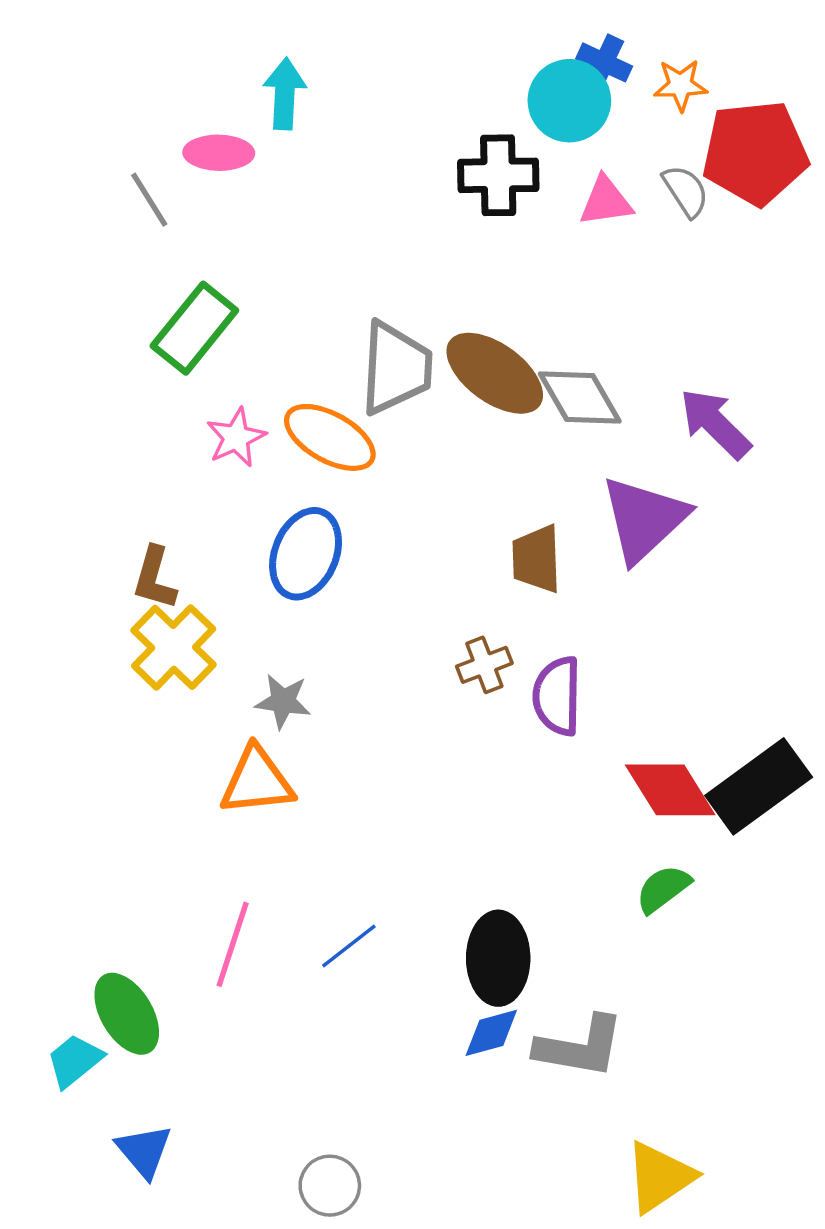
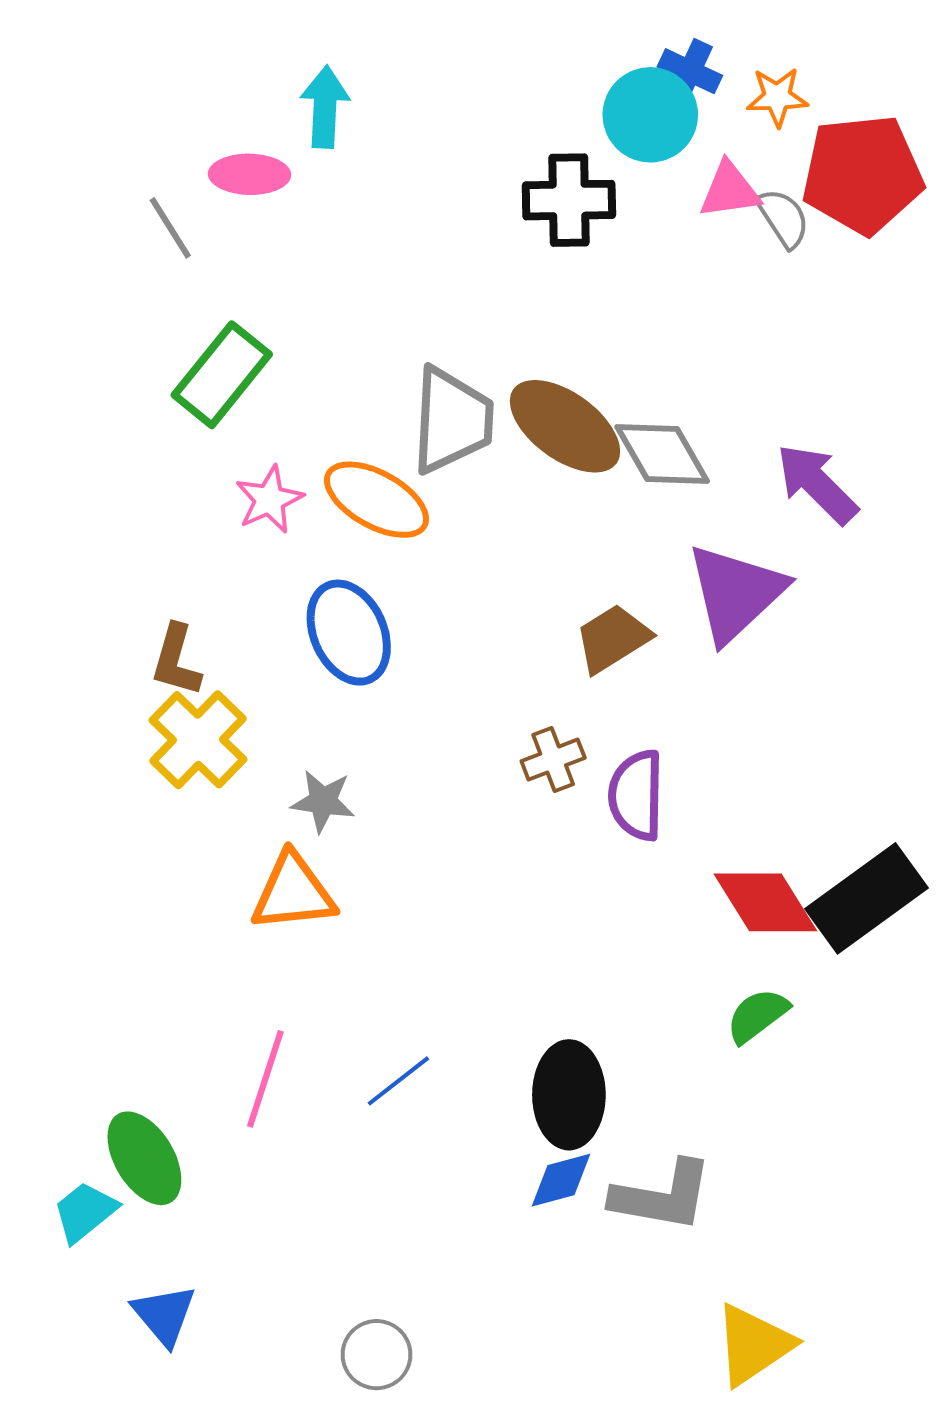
pink triangle: (606, 201) -> (730, 190), moved
blue ellipse: (306, 554) -> (349, 633), turned -46
brown trapezoid: (536, 559) -> (613, 639), turned 60

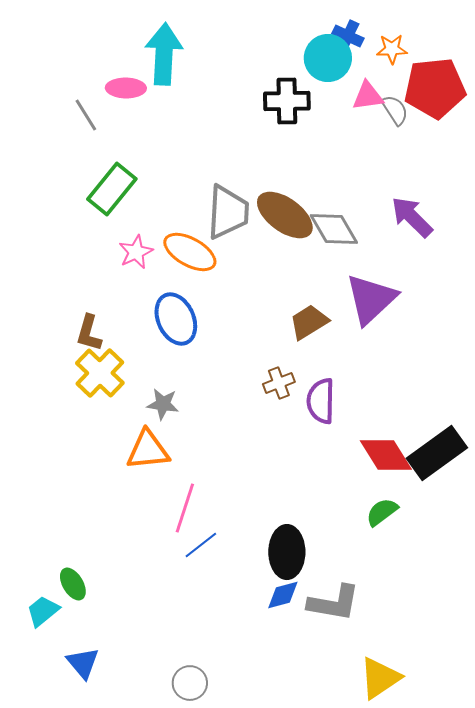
cyan arrow: (325, 107) -> (164, 54), size x1.5
purple arrow: (817, 484) -> (412, 217), moved
pink line: (265, 1079) -> (185, 508), moved
green ellipse: (144, 1158) -> (73, 584), size x0.7

